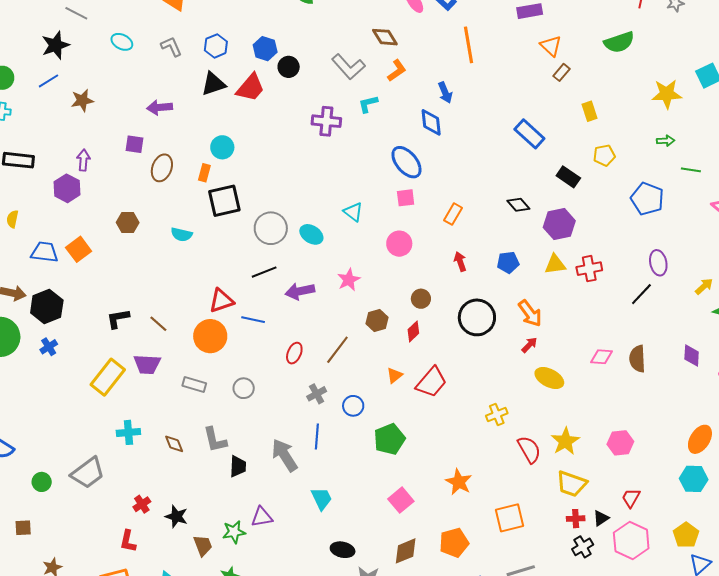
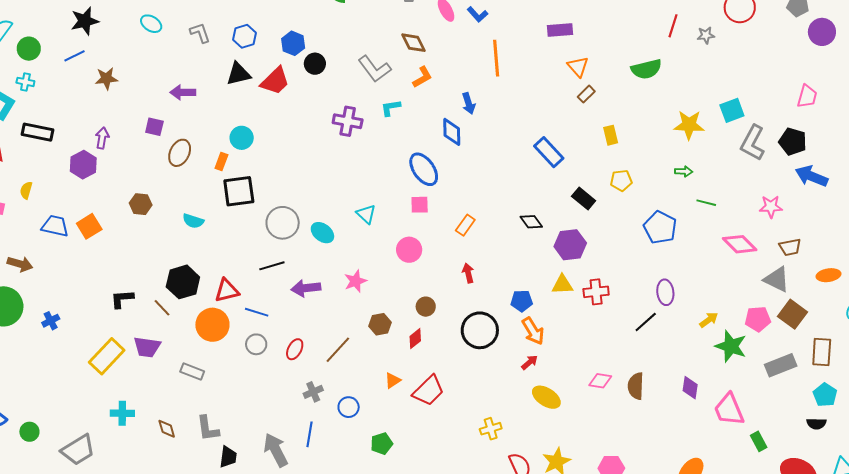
blue pentagon: (508, 262) -> (522, 301), moved
black hexagon: (47, 307) -> (183, 282), moved
gray circle: (244, 388) -> (256, 344), moved
green pentagon: (389, 439) -> (382, 444), size x0.7
green circle: (42, 482) -> (29, 432), moved

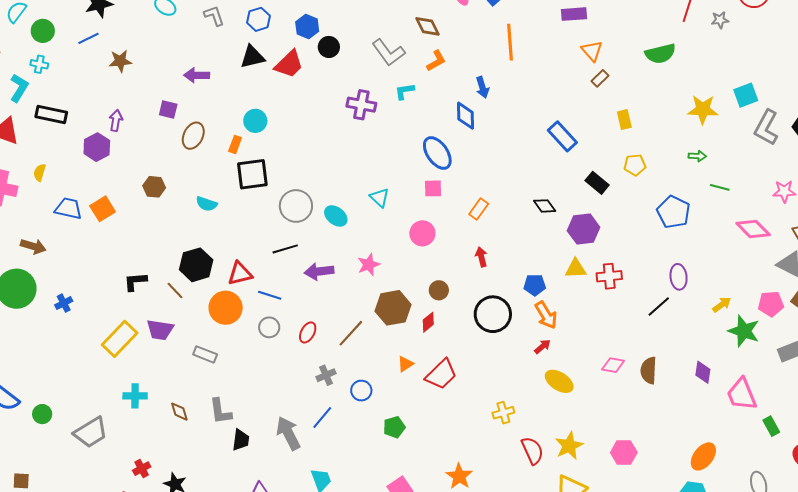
brown hexagon: (380, 324) -> (393, 308), size x1.6
blue line: (310, 434) -> (322, 418), turned 30

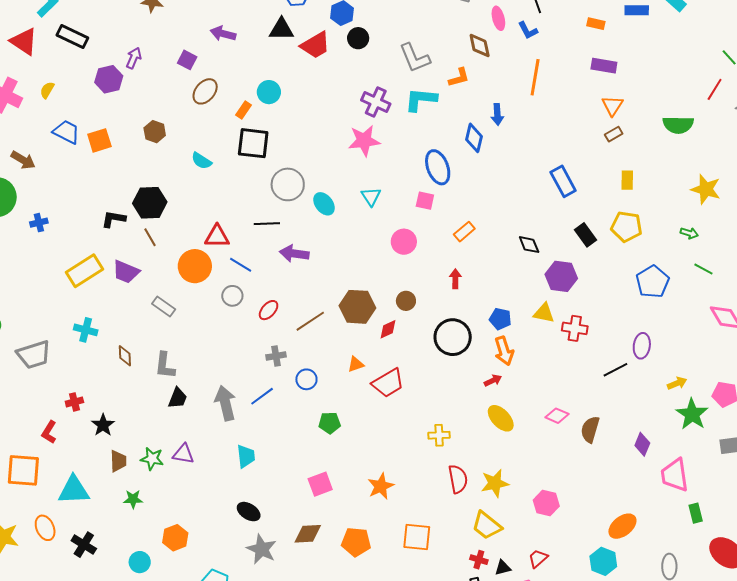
brown diamond: (428, 26) -> (480, 46), moved
cyan L-shape: (404, 91) -> (421, 99), size x1.6
yellow pentagon: (635, 165) -> (626, 227), size x1.4
black hexagon: (196, 265) -> (150, 203), moved
pink star: (369, 265) -> (364, 141), moved, size x1.4

